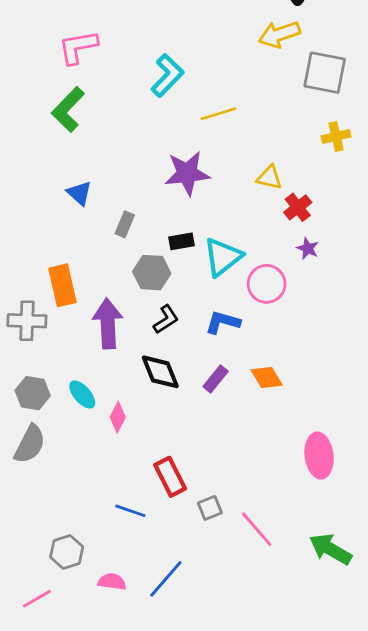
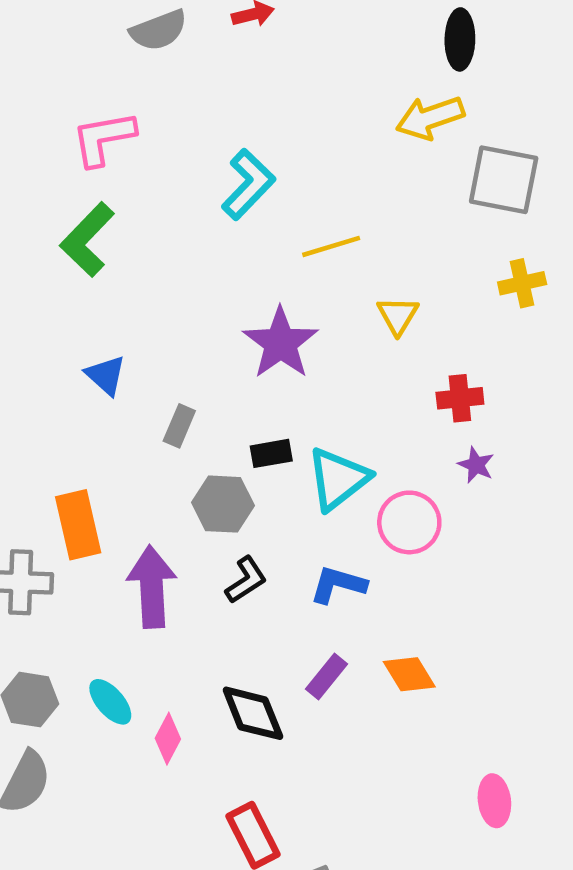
purple star: (187, 173) -> (281, 343), turned -30
yellow triangle: (269, 178) -> (398, 315), moved, turned 48
red cross: (298, 207) -> (460, 398), turned 32
black diamond: (160, 372) -> (253, 713), moved
pink ellipse: (319, 455) -> (494, 801), size x0.7

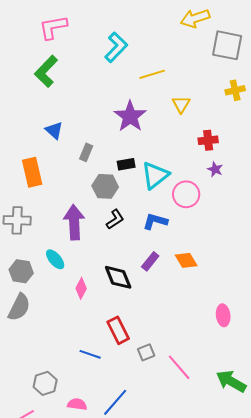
orange rectangle: (78, 525) -> (32, 172), moved
cyan ellipse: (110, 702) -> (55, 259), moved

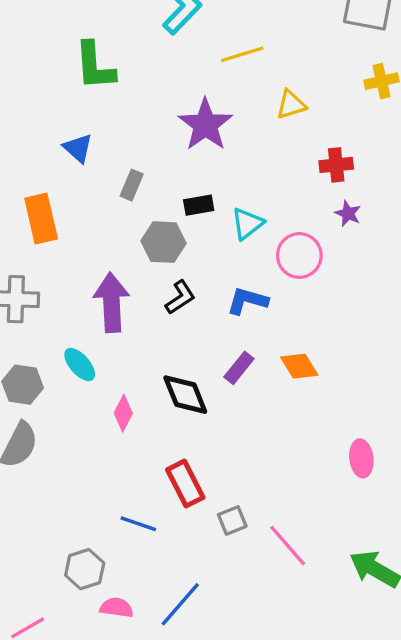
green L-shape: (46, 71) -> (95, 66), moved, turned -48
yellow triangle: (181, 104) -> (291, 105), turned 42
cyan triangle: (155, 175) -> (247, 224), size x0.7
gray hexagon: (45, 383) -> (85, 569), moved

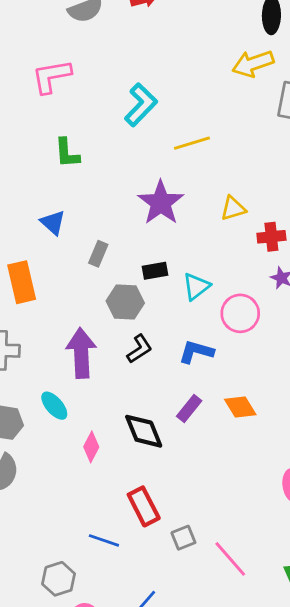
green L-shape: (95, 66) -> (67, 153), size x0.7
yellow triangle: (291, 105) -> (233, 208), moved

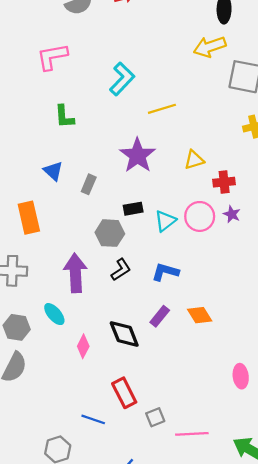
gray rectangle: (98, 254) -> (89, 184), moved
pink circle: (240, 313) -> (200, 216), moved
pink line: (230, 559) -> (192, 434), turned -52

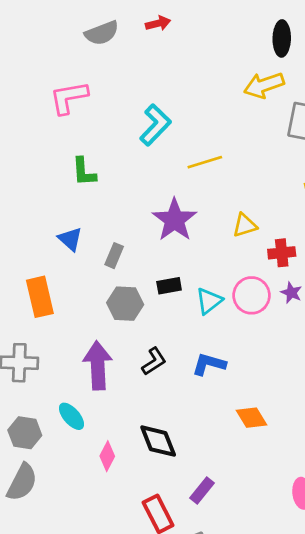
gray hexagon: (110, 233) -> (125, 304), moved
purple rectangle: (160, 316) -> (202, 490), moved

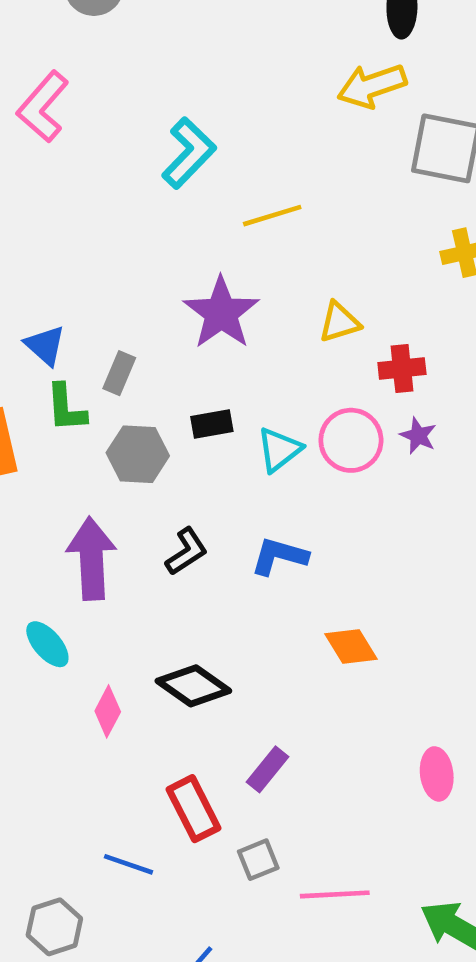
pink L-shape: (69, 98) -> (43, 107), turned -39
green L-shape: (84, 172) -> (66, 408), moved
black diamond: (158, 441) -> (193, 686), turned -33

